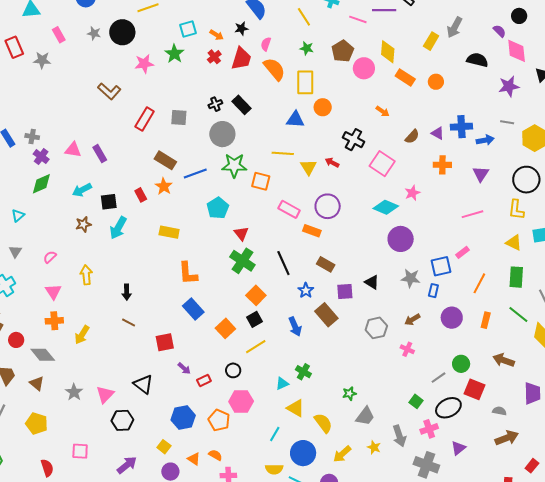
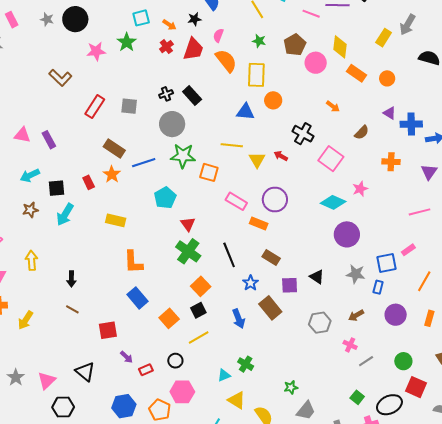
purple triangle: (438, 133) -> (390, 113), moved
gray line: (439, 378) -> (366, 361), moved

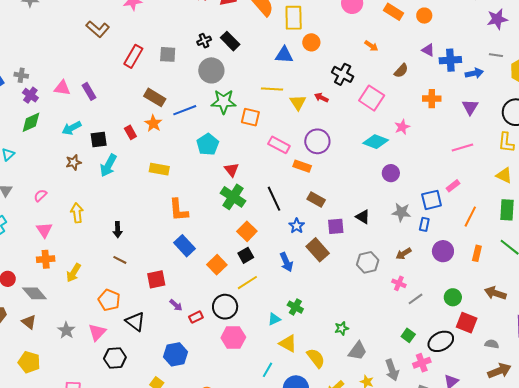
purple circle: (347, 234) -> (391, 173), size x0.7
black circle: (175, 361) -> (225, 307), size x1.6
orange pentagon: (160, 410) -> (109, 300), moved

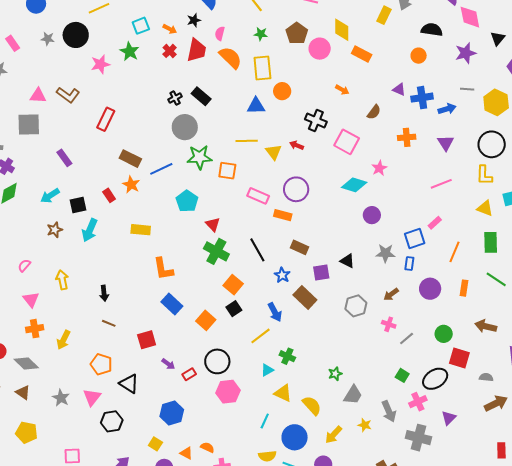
orange circle: (424, 16) -> (419, 56), moved
gray square: (168, 54) -> (29, 124), moved, size x1.4
pink triangle: (62, 88) -> (38, 96), moved
yellow line: (247, 283) -> (261, 336), moved

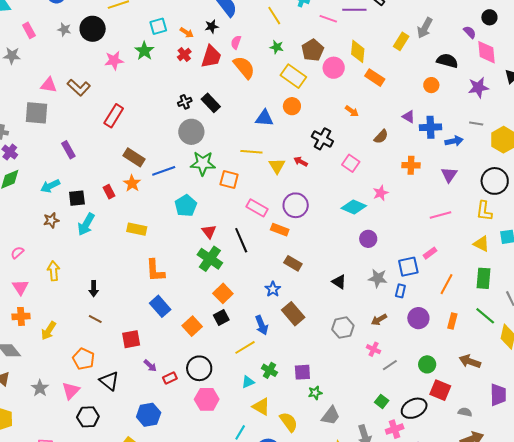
yellow rectangle: (262, 68) -> (293, 76), moved, turned -55
pink square: (347, 142) -> (351, 163), size x0.7
black line: (257, 250) -> (241, 240), moved
purple square: (321, 273) -> (302, 372), moved

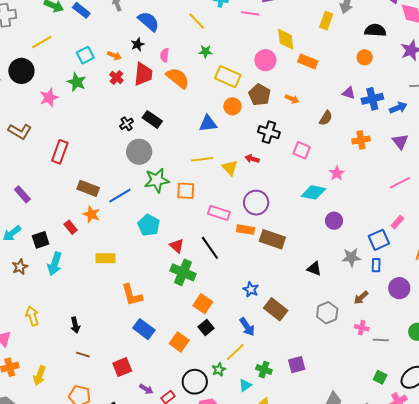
brown pentagon: (313, 50) -> (260, 95), moved
brown rectangle: (293, 263) -> (272, 239), moved, size x1.4
gray line: (390, 365) -> (381, 340), turned 49
green star: (315, 393) -> (219, 370), moved

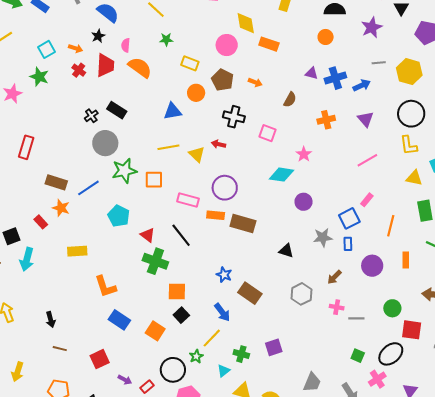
yellow rectangle: (228, 77) -> (190, 63), size x0.7
orange square: (203, 304) -> (177, 291), turned -30

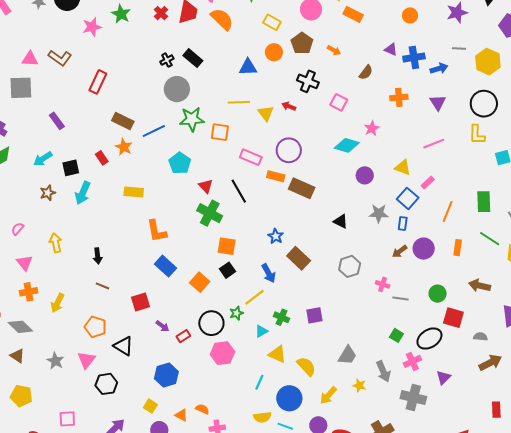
yellow triangle: (414, 178) -> (403, 167), moved
blue square: (349, 218) -> (408, 198), turned -30
brown arrow: (334, 277) -> (400, 251), moved

